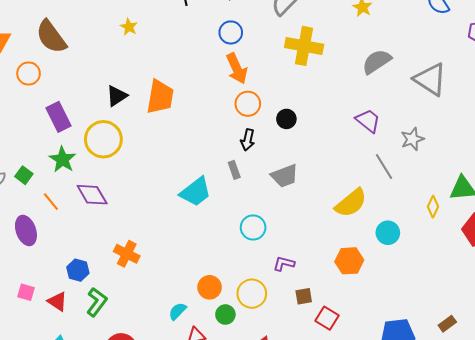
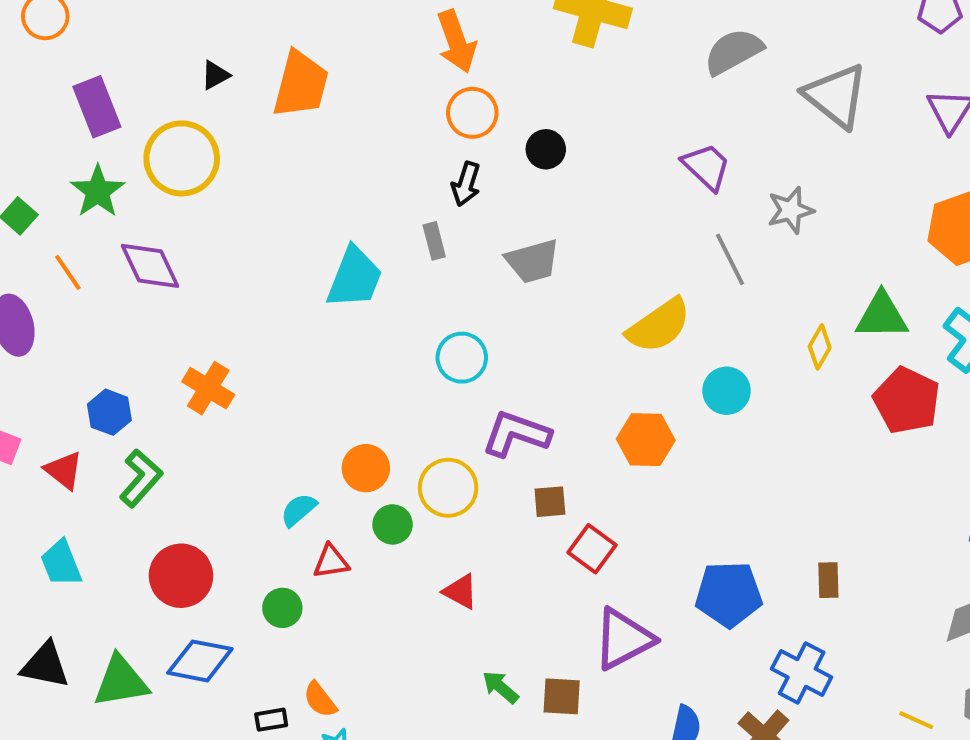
black triangle: (117, 96) -> (215, 75), size x0.7
cyan trapezoid: (196, 192) -> (355, 278), turned -36
purple L-shape: (284, 264) -> (516, 434), size x1.6
brown rectangle: (447, 324) -> (828, 580), turned -60

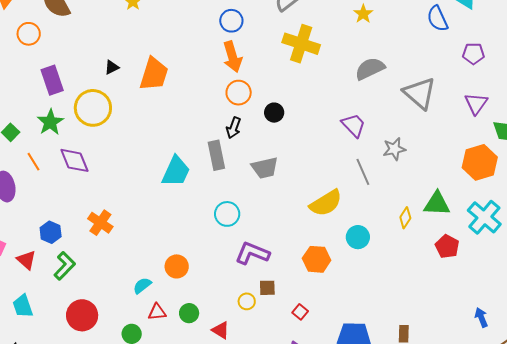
gray rectangle: (434, 241) -> (216, 155), size x1.6
red pentagon: (907, 400) -> (447, 246), size x0.7
yellow circle: (448, 488) -> (247, 301), moved, size x0.6
green circle: (393, 524) -> (189, 313), moved
red square: (592, 549) -> (300, 312), moved, size x0.7

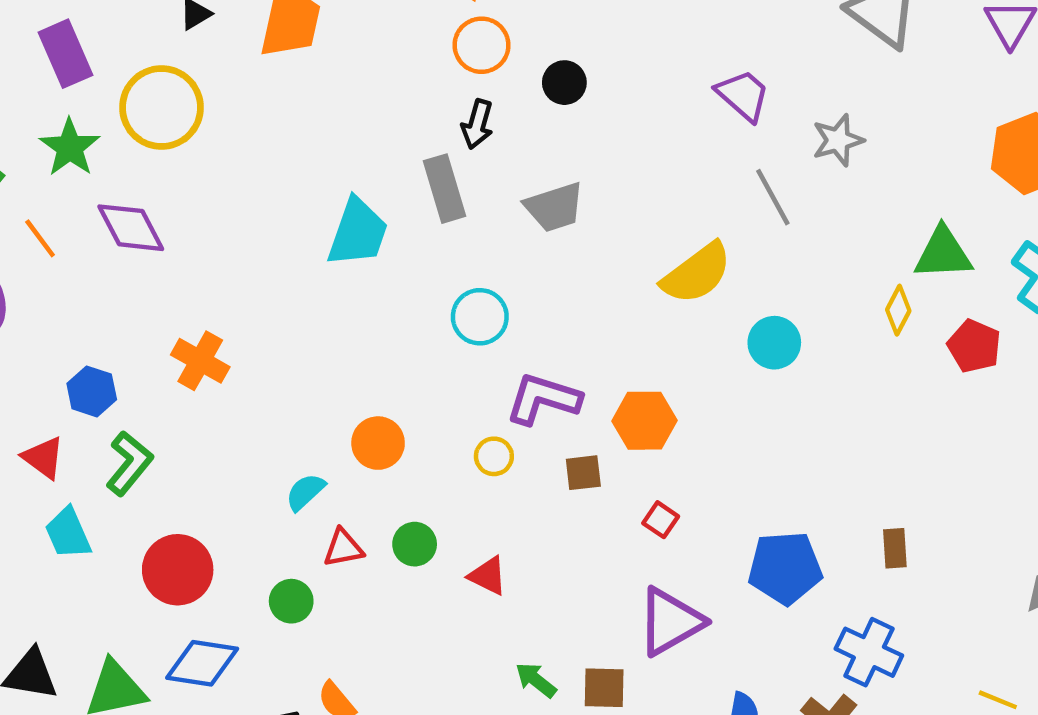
yellow diamond: (405, 218) -> (898, 310), moved
orange hexagon: (317, 259) -> (644, 421), moved
yellow circle: (247, 301) -> (494, 456), moved
cyan trapezoid: (23, 306) -> (68, 533), moved

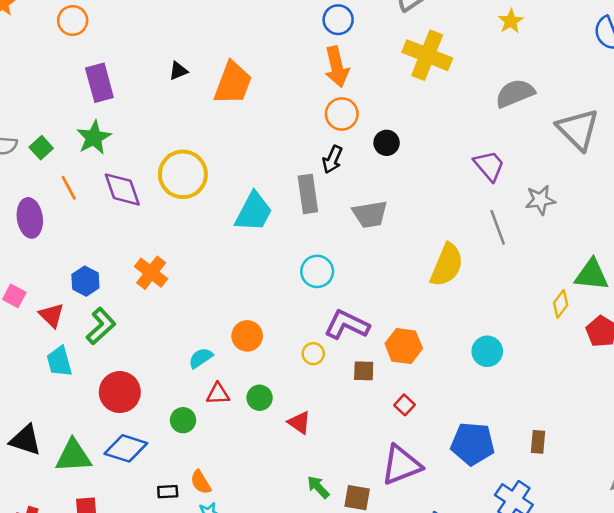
yellow circle: (161, 107) -> (183, 174), moved
yellow semicircle: (697, 273) -> (447, 265), turned -39
cyan circle: (774, 343) -> (487, 351), moved

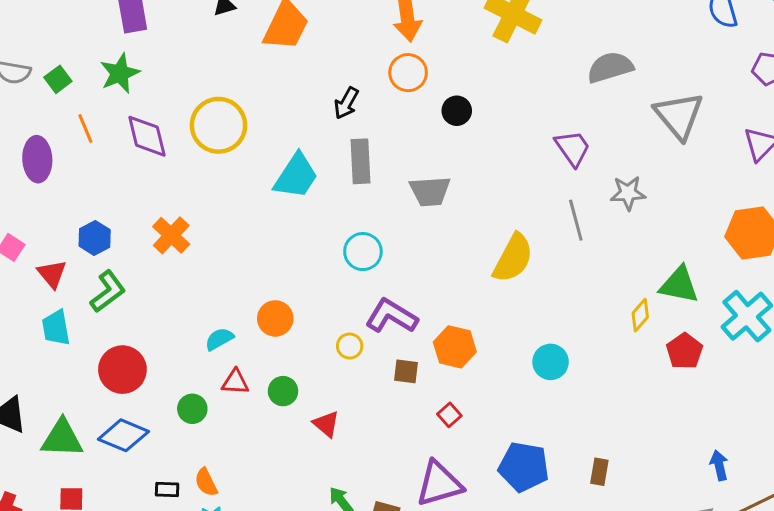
black arrow: (332, 159) -> (346, 103), moved

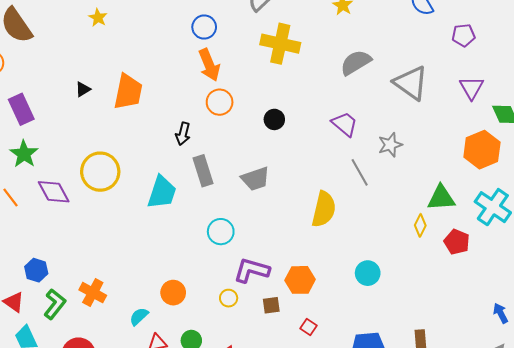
black circle: (457, 111) -> (274, 119), moved
orange cross: (171, 235) -> (93, 293), moved

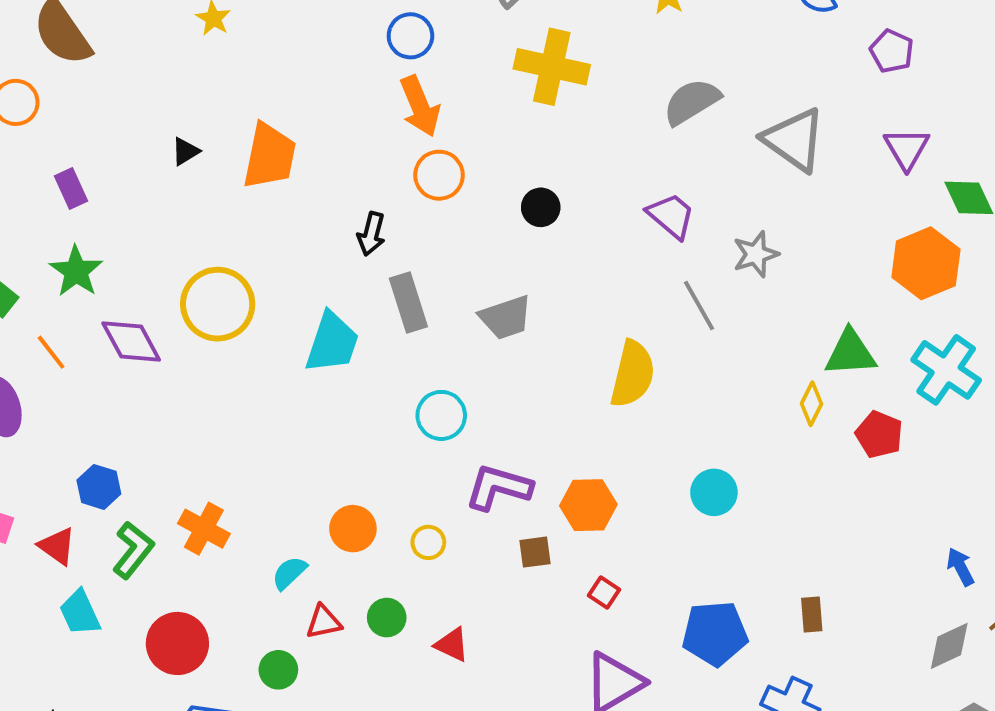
purple pentagon: (463, 35) -> (892, 51), turned 30
purple rectangle: (21, 109) -> (71, 188), size x0.7
yellow circle: (229, 298) -> (428, 542), moved

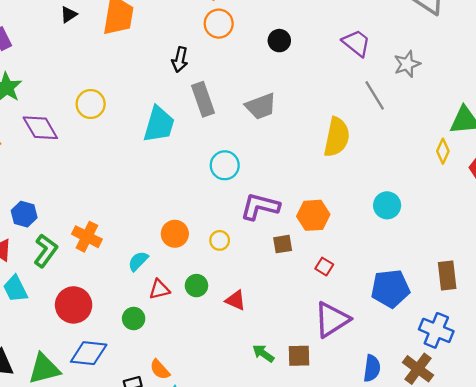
yellow circle: (218, 304) -> (91, 104), size x0.7
brown rectangle: (812, 615) -> (447, 275), size x1.4

